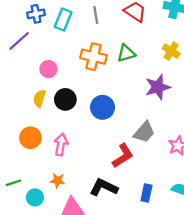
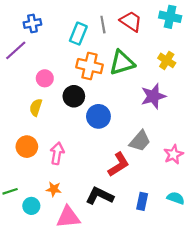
gray line: (96, 15) -> (103, 25), moved
cyan rectangle: (63, 19) -> (78, 34), moved
green triangle: (126, 53) -> (122, 63), size x1.4
black circle: (65, 99) -> (74, 96), moved

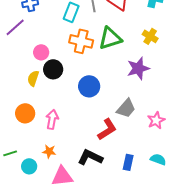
black circle: (74, 96) -> (53, 69), moved

